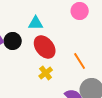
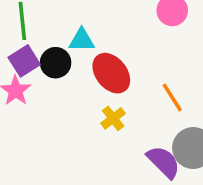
cyan triangle: (36, 23) -> (82, 40), moved

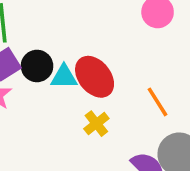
cyan triangle: (82, 40) -> (64, 77), moved

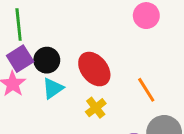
cyan triangle: (64, 77) -> (53, 88), moved, turned -35

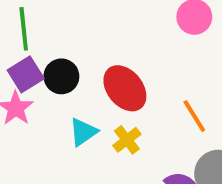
cyan triangle: (53, 88) -> (83, 132), moved

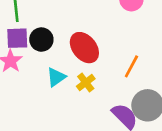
purple square: (26, 74) -> (17, 38), turned 30
orange line: (194, 116) -> (131, 66), turned 60

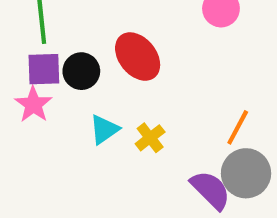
red ellipse: (84, 48) -> (138, 57), moved
orange line: (131, 66) -> (238, 127), moved

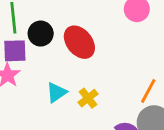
black circle: (81, 71) -> (41, 34), moved

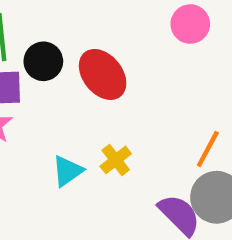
cyan triangle: (56, 92) -> (67, 171), moved

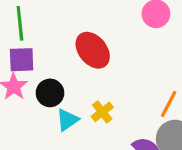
black circle: (43, 61) -> (50, 93), moved

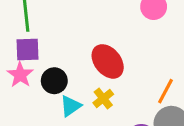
red ellipse: (93, 50) -> (108, 61), moved

